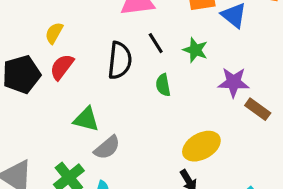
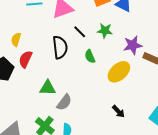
yellow ellipse: (201, 146) -> (119, 72), moved

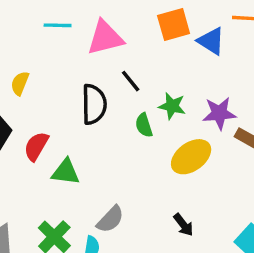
green star: (105, 31) -> (172, 106), moved
red semicircle: (25, 59) -> (36, 146), moved
gray semicircle: (64, 102) -> (110, 219), moved

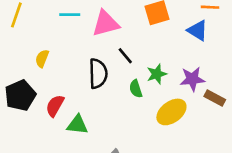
blue triangle: (211, 41) -> (198, 30), moved
green star: (172, 106) -> (157, 74), turned -30

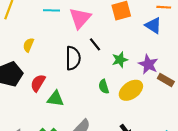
pink triangle: (106, 23) -> (80, 18), turned -35
purple star: (192, 79) -> (148, 64), turned 30
green semicircle: (136, 89) -> (104, 87), moved

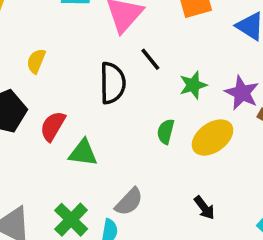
green semicircle: (104, 87) -> (166, 132), turned 32

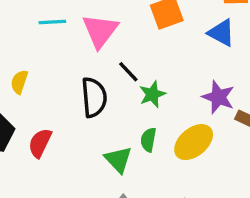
green star: (193, 85) -> (152, 94), moved
green triangle: (83, 153) -> (118, 160), moved, turned 44

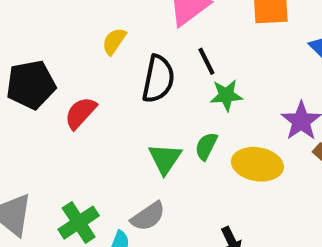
yellow semicircle: (19, 82) -> (114, 41), moved
yellow ellipse: (194, 142) -> (257, 164), turned 33

